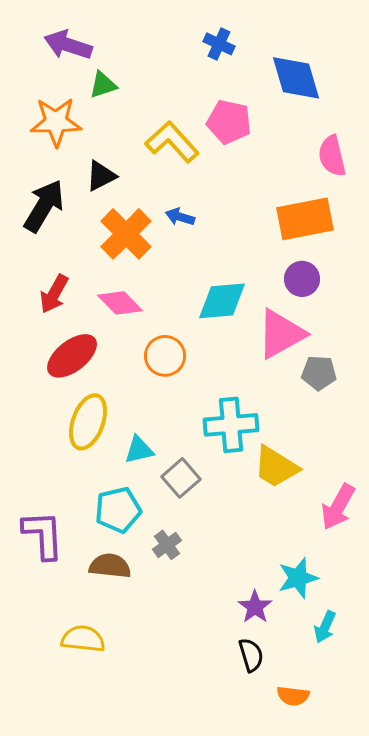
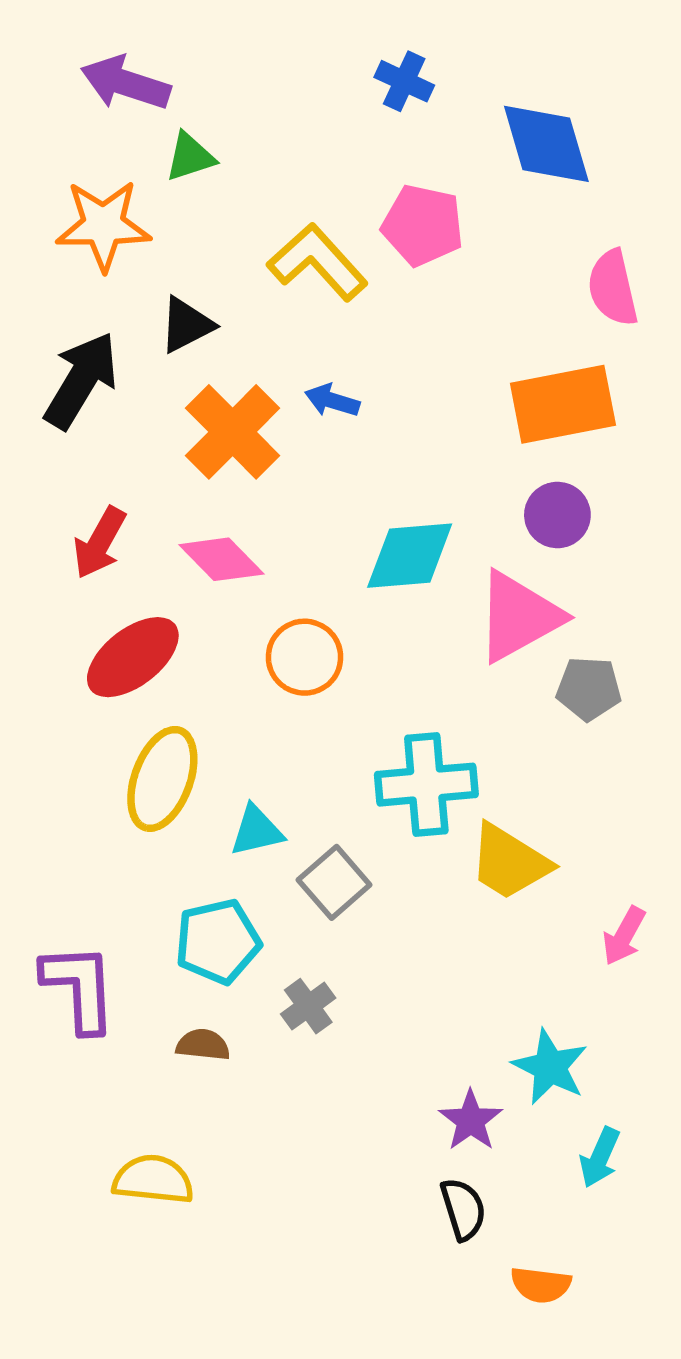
pink arrow: (338, 507) -> (624, 936), size x0.7
brown semicircle: (110, 566) -> (203, 1045), size x0.7
cyan star: (298, 578) -> (550, 1067), turned -30

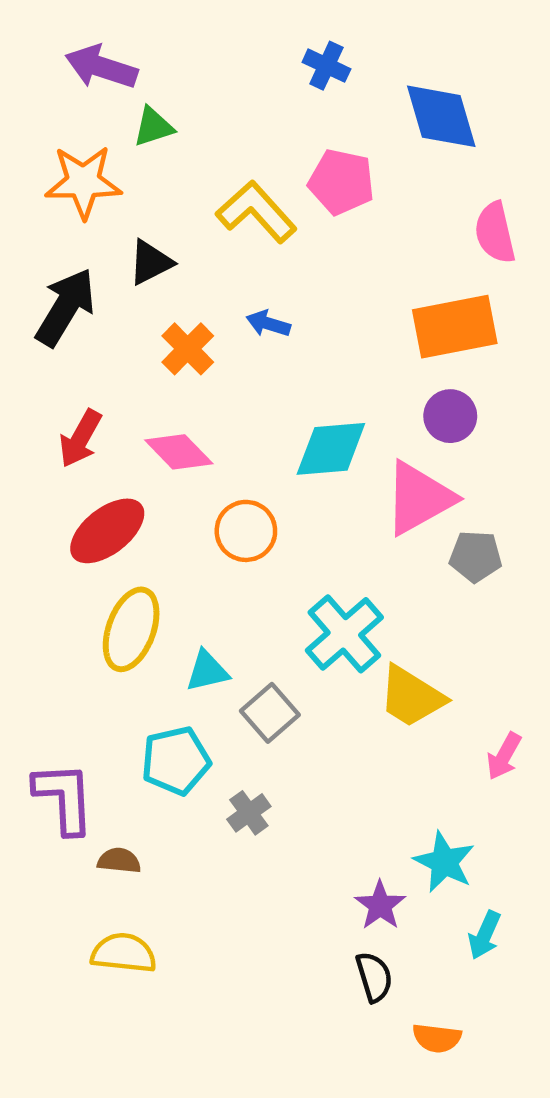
orange cross: (233, 432) -> (188, 349), size x0.7
cyan cross: (426, 785) -> (344, 634), turned -36
brown semicircle: (203, 1045) -> (119, 861), moved

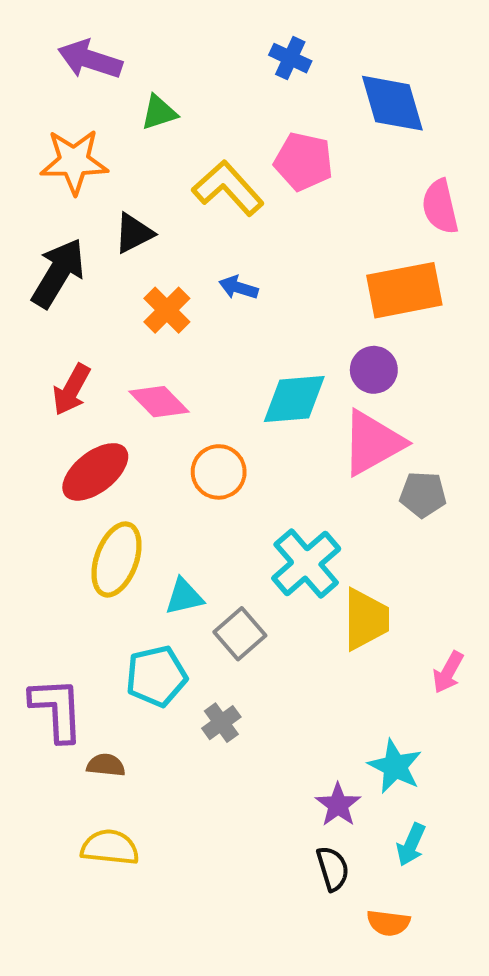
green triangle: (153, 127) -> (159, 112), moved
purple circle: (450, 416) -> (374, 370), moved
yellow trapezoid: (411, 696) -> (366, 619), turned -122
cyan arrow: (485, 935) -> (411, 845), moved

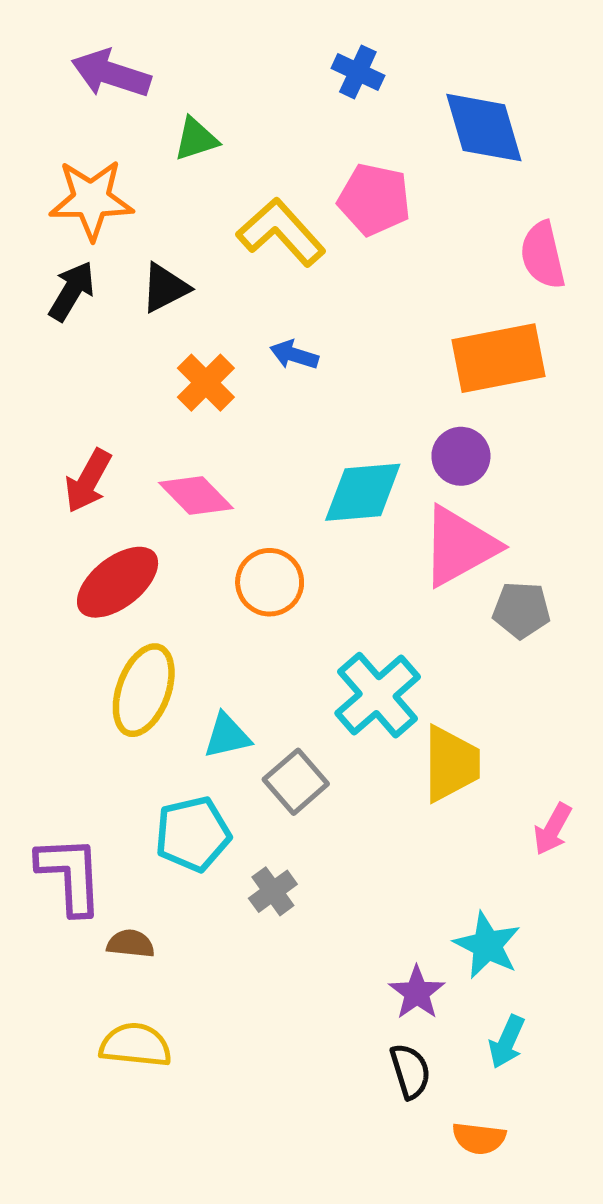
black arrow: (58, 273) -> (72, 291), moved, size x0.7

